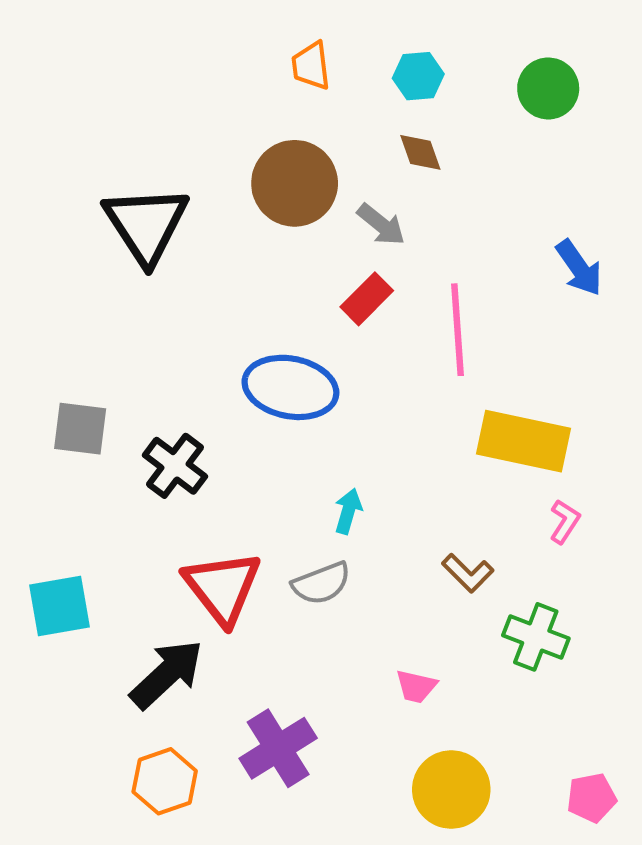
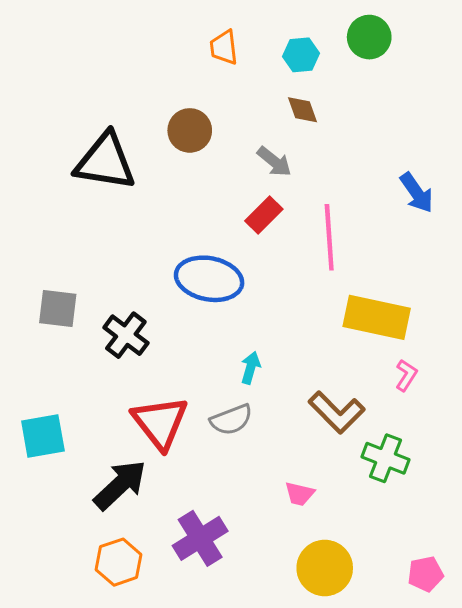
green circle: (548, 88) -> (369, 37), moved
brown circle: (295, 183) -> (190, 130), moved, size x0.7
black triangle: (146, 225) -> (105, 162), turned -48
brown L-shape: (468, 573) -> (337, 412), size x1.5

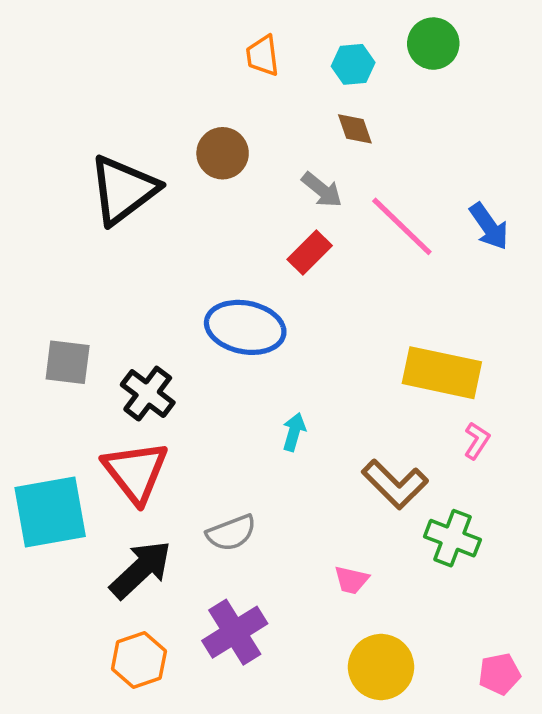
black triangle: (105, 162) -> (123, 190), turned -46
pink line: (329, 237) -> (402, 226), moved, turned -42
gray semicircle: (231, 420) -> (231, 533), moved
red triangle: (160, 423) -> (135, 472), moved
cyan square: (43, 436) -> (50, 512), size x1.4

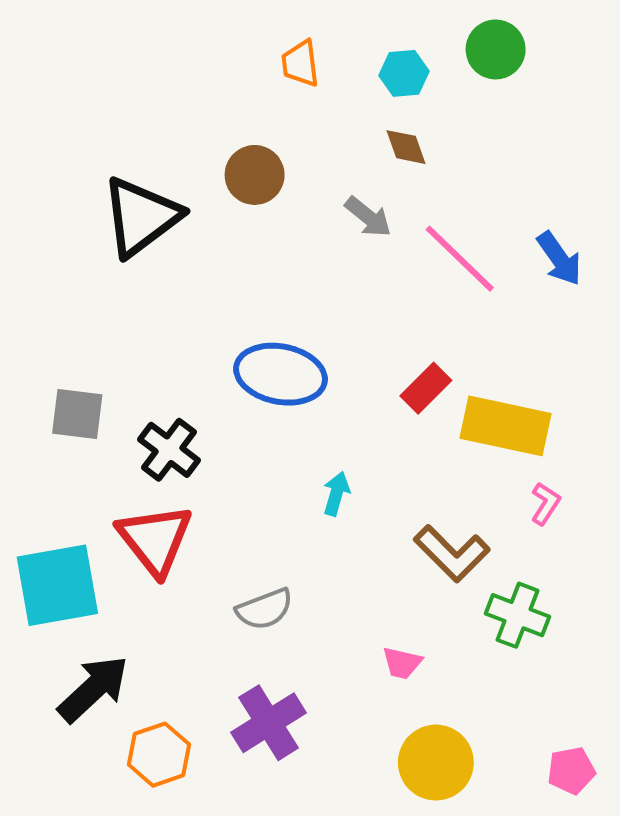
red rectangle: (310, 253) -> (426, 388), moved
black arrow: (141, 569) -> (93, 689), moved

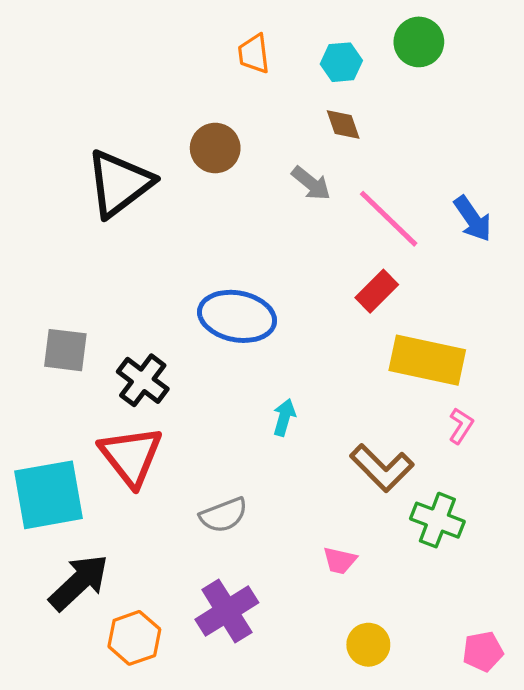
red rectangle: (426, 388) -> (377, 291), moved
yellow circle: (436, 763) -> (368, 645), size x0.7

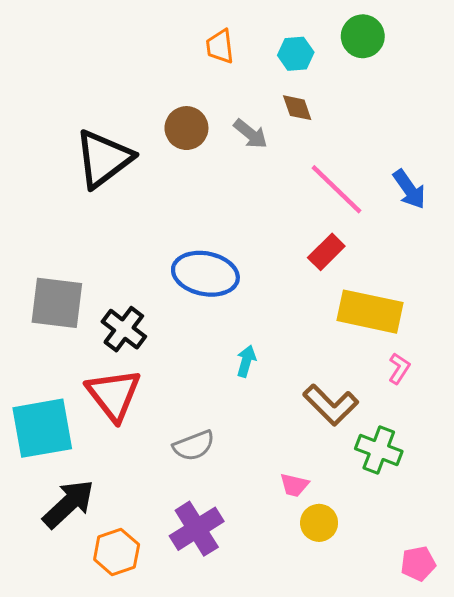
gray arrow: (311, 183) -> (251, 134), moved
gray square: (65, 350) -> (57, 303), size x1.4
yellow circle: (368, 645) -> (319, 523), moved

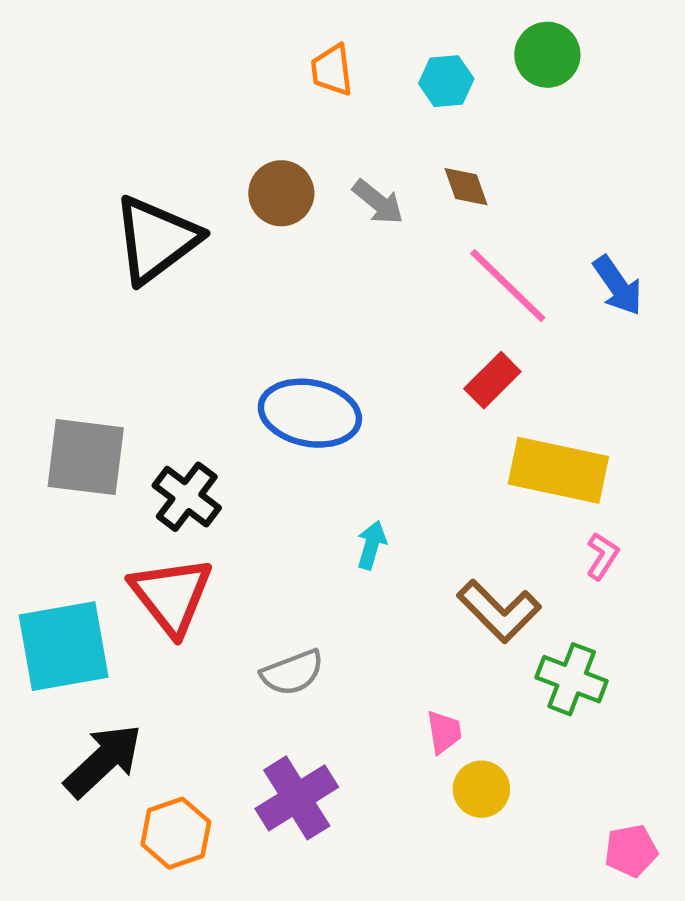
brown diamond: (297, 108) -> (466, 187), moved
pink trapezoid: (294, 485) -> (444, 732), turned -112

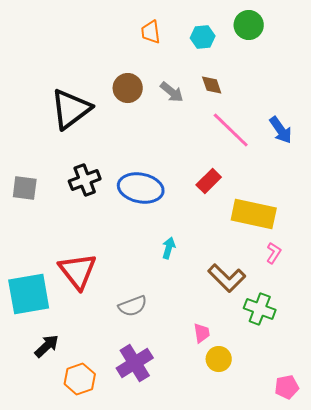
red rectangle: (492, 380) -> (209, 181), moved
gray square: (86, 457) -> (25, 188), moved, size x0.7
black cross: (187, 497) -> (85, 180), moved, turned 32
black arrow: (103, 761) -> (47, 346), size x0.7

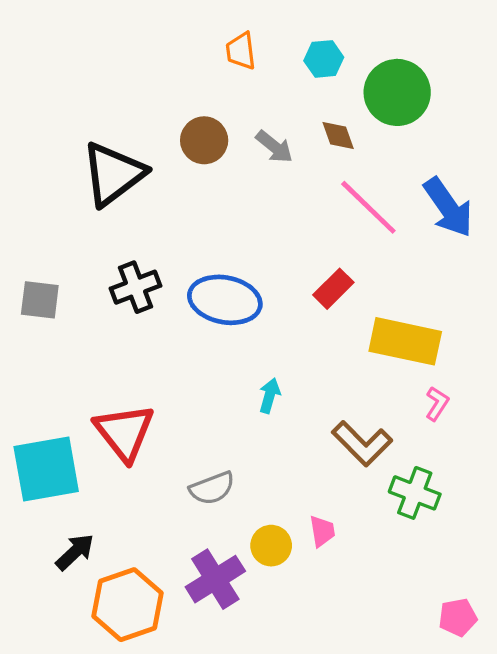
green circle: (249, 25) -> (397, 92), moved, size x1.4
blue arrow: (281, 130) -> (448, 207), size x1.4
yellow circle: (219, 359) -> (271, 546), moved
orange hexagon: (80, 379) -> (128, 605), size x1.4

